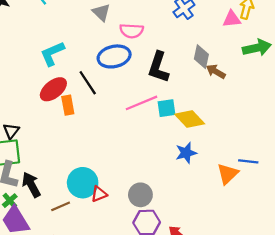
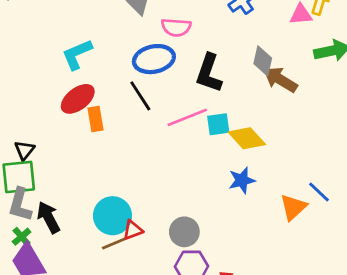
brown arrow: (216, 72) -> (280, 80), size x1.4
black line: (88, 83) -> (140, 96), moved
blue line: (248, 161) -> (319, 192), turned 36
brown line: (61, 206) -> (114, 244), moved

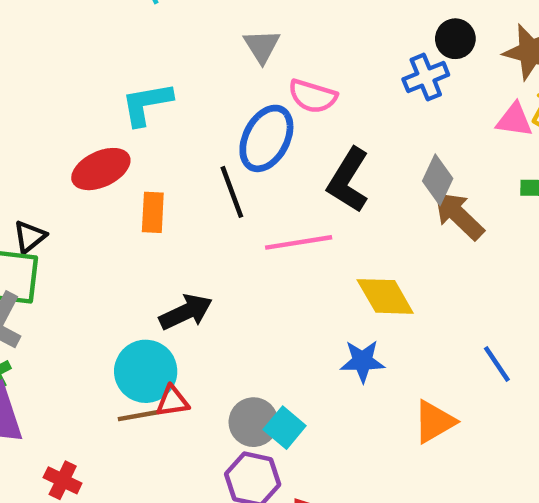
blue ellipse: (154, 59) -> (266, 138), turned -63
red ellipse: (78, 99) -> (101, 169), moved
cyan square: (218, 124) -> (285, 428), moved, turned 35
blue line: (319, 192) -> (497, 364), moved
black arrow: (48, 217) -> (186, 312), moved, turned 80

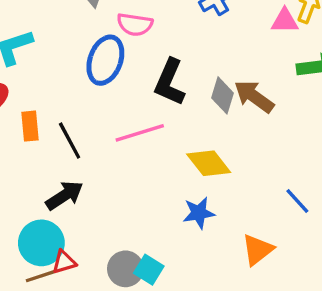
gray diamond: (438, 180) -> (222, 95), moved
black line: (232, 192) -> (70, 141), moved

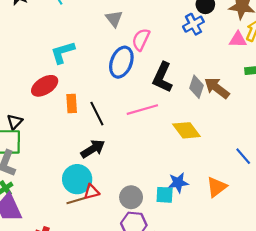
pink semicircle: (135, 24) -> (141, 40), turned 105
blue star: (199, 213) -> (178, 183), moved
cyan square: (149, 270) -> (165, 195), moved, turned -30

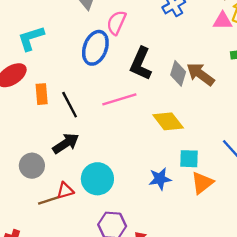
cyan circle: (77, 179) -> (97, 179), moved
cyan square: (165, 195) -> (189, 159), moved
gray circle: (131, 197) -> (32, 166), moved

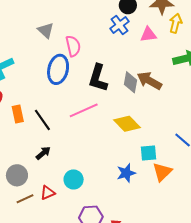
pink triangle: (223, 21) -> (148, 35), moved
pink semicircle: (116, 23) -> (73, 46), turned 150
black arrow: (66, 143) -> (43, 153), size x0.7
cyan circle: (97, 179) -> (74, 179), size x0.7
brown line: (48, 200) -> (25, 199), moved

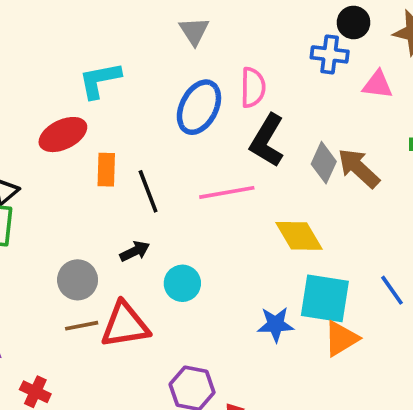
blue cross: (120, 25) -> (330, 54), turned 30
pink semicircle: (73, 46) -> (253, 87), moved
cyan square: (149, 153) -> (325, 298), size x1.6
cyan circle: (74, 179) -> (182, 283), moved
red triangle: (48, 193) -> (125, 325), size x1.8

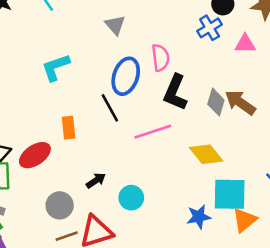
blue cross: (330, 54) -> (210, 28), turned -30
red ellipse: (63, 135) -> (35, 155), moved
black line: (148, 191) -> (110, 108), moved

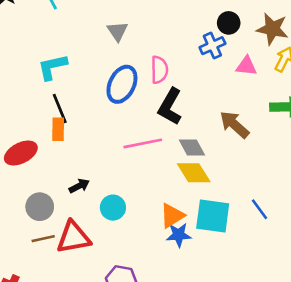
gray diamond: (216, 102) -> (192, 148), moved, turned -52
black line: (110, 108) -> (60, 109), moved
orange triangle: (245, 220) -> (172, 216), moved

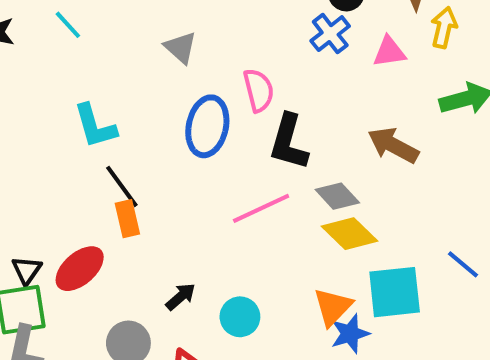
cyan L-shape: (52, 67) -> (95, 126), turned -80

